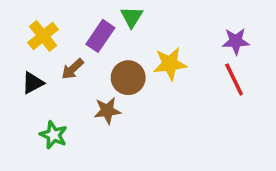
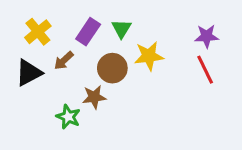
green triangle: (132, 17) -> (121, 29), moved
black triangle: (33, 83) -> (29, 73), size x1.4
green star: (53, 135) -> (68, 117), moved

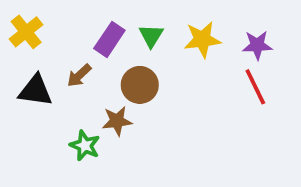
yellow cross: (38, 32) -> (26, 32), moved
yellow star: (149, 56) -> (202, 39), moved
black triangle: (29, 73) -> (36, 91), turned 36

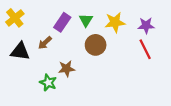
brown circle: (140, 85) -> (96, 45), moved

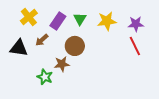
yellow cross: (15, 18) -> (29, 17), moved
brown circle: (96, 45) -> (75, 46), moved

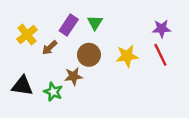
yellow cross: (29, 17) -> (27, 35), moved
yellow star: (107, 21) -> (127, 56), moved
black triangle: (19, 48) -> (22, 86), moved

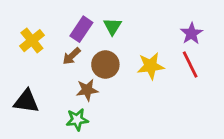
purple star: (162, 29) -> (192, 33), turned -30
brown arrow: (50, 48) -> (72, 56), moved
green star: (53, 92) -> (77, 120), moved, turned -30

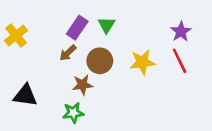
yellow cross: (32, 41) -> (16, 36), moved

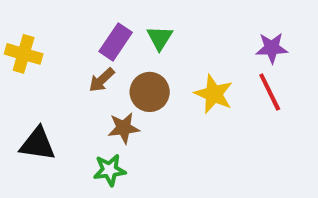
purple star: (181, 32) -> (272, 48), turned 30
yellow cross: (16, 36) -> (24, 54), turned -35
yellow star: (142, 62) -> (214, 94), turned 30

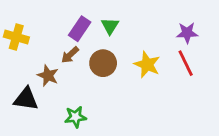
brown star: (124, 128) -> (48, 76), moved, turned 30

